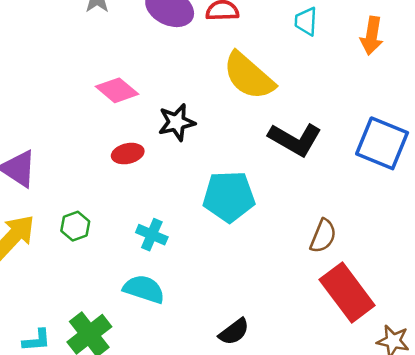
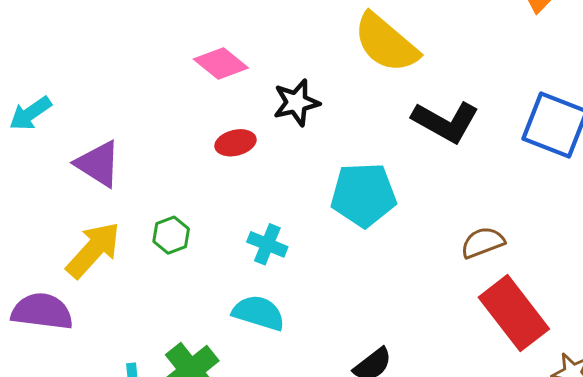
brown semicircle: (323, 236) -> (483, 243), turned -132

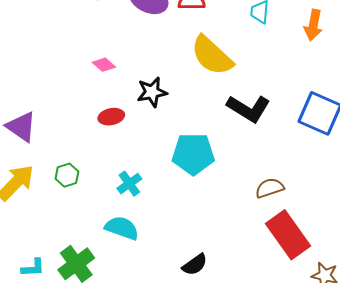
pink diamond: (221, 64) -> (104, 65), size x0.7
cyan cross: (267, 244) -> (129, 184), turned 30

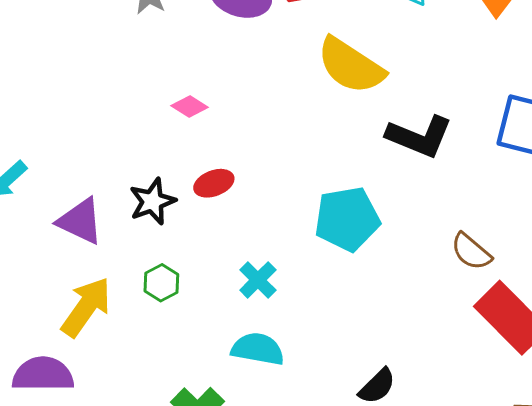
black star: (152, 92) -> (152, 201), moved
brown semicircle: (270, 188) -> (471, 252), turned -112

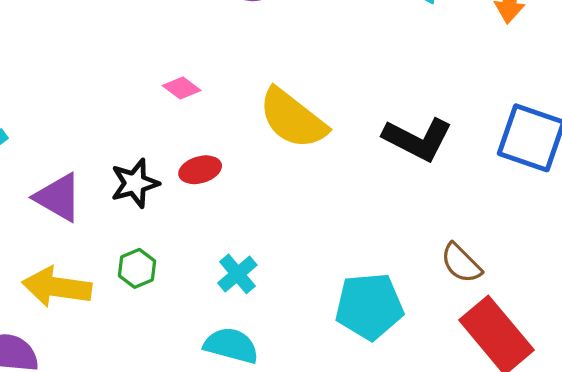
yellow semicircle: (351, 66) -> (293, 119), moved
cyan pentagon: (347, 219) -> (369, 306), moved
yellow arrow: (86, 307) -> (57, 287), turned -122

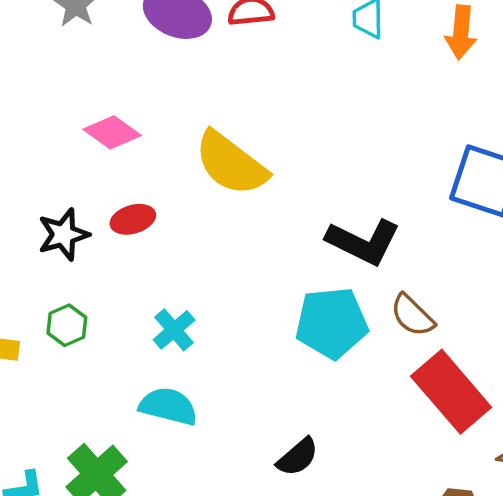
pink diamond: (182, 88) -> (112, 132), size x1.4
black L-shape: (418, 139) -> (363, 242), moved
cyan pentagon: (369, 306) -> (332, 323), moved

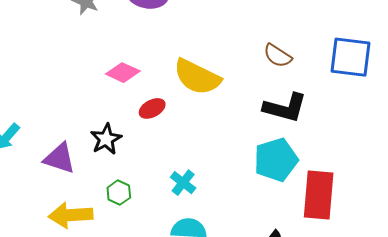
red ellipse: (133, 219) -> (152, 108), moved
brown semicircle: (412, 315) -> (278, 56), moved
red rectangle: (451, 392) -> (319, 195), moved, turned 57

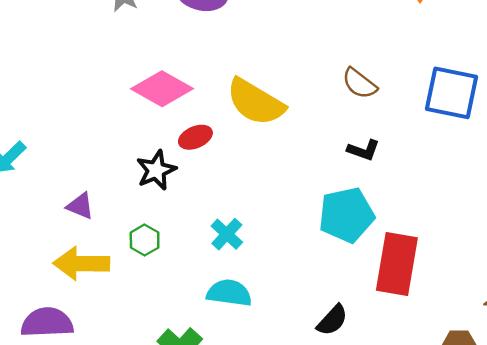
pink diamond: (123, 73) -> (162, 89), size x1.4
black L-shape: (285, 108) -> (364, 150), size x0.6
black star: (106, 139) -> (156, 170), moved
purple triangle: (60, 158) -> (80, 206), moved, size x0.7

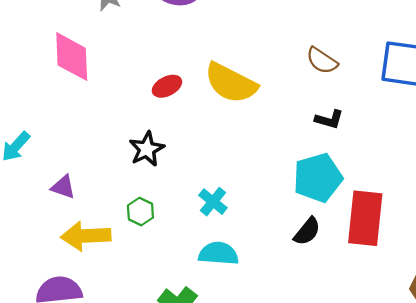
pink diamond: (162, 89) -> (72, 57), moved, turned 62
red ellipse: (195, 137) -> (167, 86), moved
purple triangle: (80, 206) -> (63, 187), moved
black semicircle: (332, 320) -> (307, 231), moved

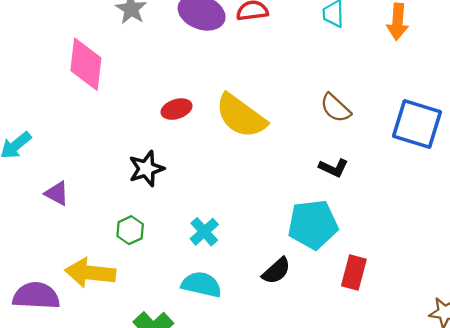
red rectangle: (365, 218) -> (354, 272), size x0.6
black semicircle: (307, 231) -> (276, 271), moved
yellow arrow: (86, 236) -> (90, 273), moved

